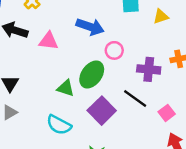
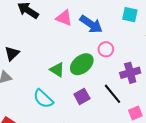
pink triangle: (48, 41) -> (64, 18), moved
purple cross: (149, 69) -> (130, 73), turned -36
purple square: (102, 111) -> (82, 96), size x0.7

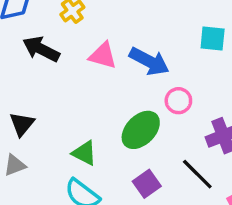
green triangle: (57, 70) -> (84, 153), moved

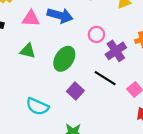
pink circle: (178, 101) -> (96, 34), moved
green triangle: (84, 153) -> (28, 51), moved

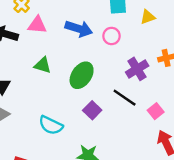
pink triangle: (31, 18) -> (37, 25), moved
pink circle: (96, 34) -> (111, 36), moved

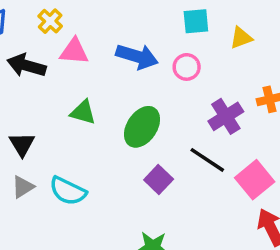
pink square: (156, 111) -> (255, 180), size x1.5
cyan semicircle: (51, 125) -> (68, 191), moved

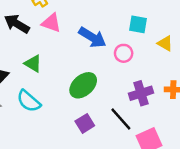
yellow triangle: (241, 38) -> (165, 43), turned 35
green triangle: (83, 112) -> (33, 64), moved
cyan semicircle: (68, 191) -> (29, 101), moved

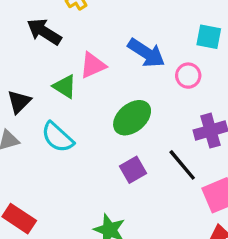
pink triangle: (51, 23) -> (93, 65), moved, turned -45

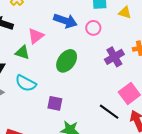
black line: (182, 165) -> (109, 112), moved
purple square: (133, 170) -> (55, 103), moved, turned -35

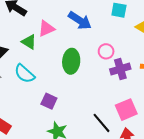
pink circle: (93, 28) -> (106, 51), moved
green ellipse: (67, 61) -> (71, 61), turned -45

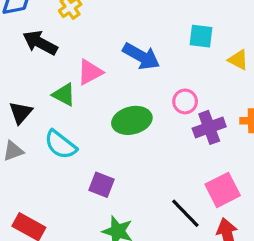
green ellipse: (71, 61) -> (132, 120), turned 75

